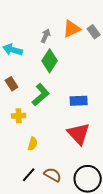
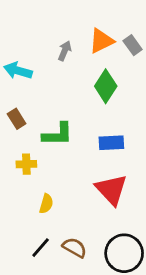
green diamond: (50, 61) -> (106, 86), moved
green L-shape: (41, 95) -> (58, 134), turned 40

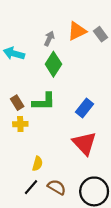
green diamond: (106, 86) -> (53, 64), moved
brown rectangle: (17, 119) -> (17, 103), moved
blue rectangle: (111, 143) -> (84, 108), turned -48
yellow semicircle: (46, 204) -> (37, 164), moved

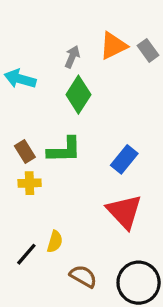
black line: (31, 187) -> (26, 254), moved

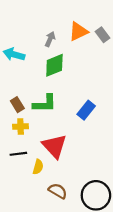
green diamond: (78, 95) -> (54, 65), turned 35
red triangle: (124, 212) -> (54, 146), moved
black line: (26, 254) -> (18, 154), moved, turned 42

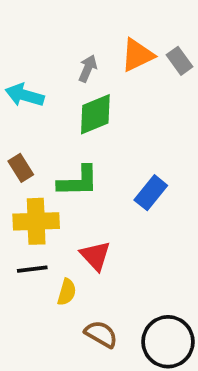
brown rectangle: (17, 105) -> (21, 168), moved
yellow cross: (21, 126) -> (36, 221), size x1.6
red triangle: (54, 146) -> (95, 256), size x0.7

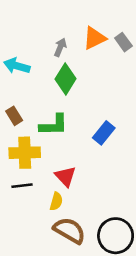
green diamond: (95, 114) -> (65, 79), turned -36
yellow semicircle: (67, 292) -> (56, 201), moved
brown semicircle: (101, 334) -> (69, 230), size x1.4

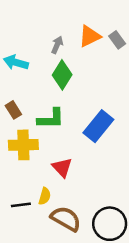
blue rectangle: (104, 133) -> (98, 126), size x1.4
black line: (22, 186) -> (21, 205), moved
yellow semicircle: (56, 201) -> (45, 196), moved

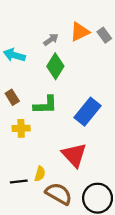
gray arrow: (57, 45) -> (51, 40), turned 32
yellow cross: (23, 145) -> (21, 128), size x0.7
red triangle: (62, 167) -> (74, 155), moved, size x1.4

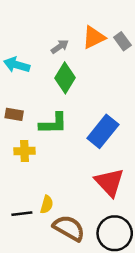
brown rectangle: (12, 97) -> (14, 114), turned -48
red triangle: (74, 155) -> (109, 182), moved

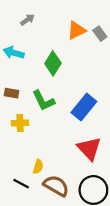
gray arrow: (60, 47) -> (27, 20), moved
green L-shape: (53, 124) -> (43, 101), turned 65
black line: (22, 214) -> (21, 184), moved, turned 35

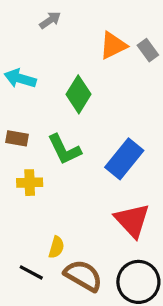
gray arrow: (27, 20) -> (50, 20), moved

